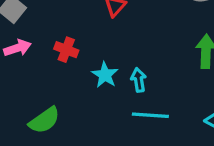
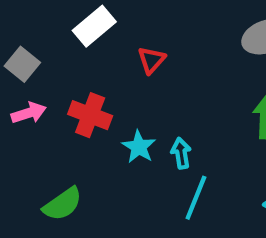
red cross: (66, 50) -> (90, 115), size x1.4
cyan line: (150, 115) -> (196, 198), turned -72

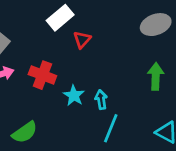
white rectangle: (94, 26) -> (60, 18), moved

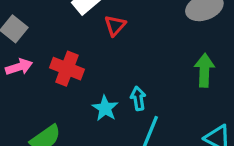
cyan star: (74, 95) -> (105, 108), moved

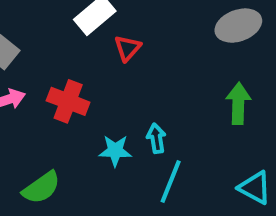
cyan star: (105, 108) -> (115, 151), turned -30

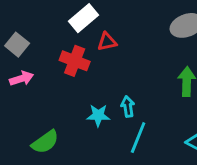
red triangle: (128, 48) -> (107, 42), turned 36
red cross: (68, 101) -> (75, 61), moved

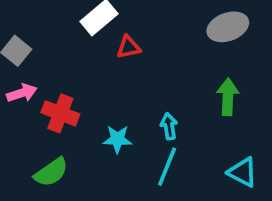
red cross: (75, 61) -> (60, 113), moved
cyan arrow: (128, 107) -> (169, 126), moved

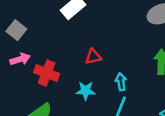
red triangle: (128, 47) -> (93, 57), moved

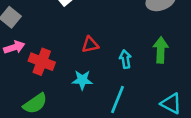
cyan arrow: (121, 82) -> (125, 59), moved

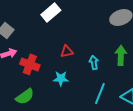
cyan line: (118, 100) -> (100, 93), moved

